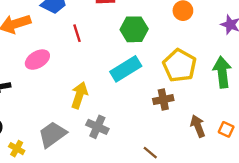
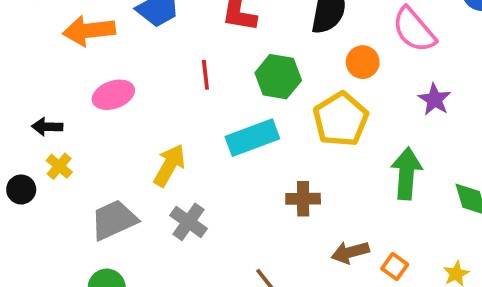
red line: (77, 33) -> (205, 75), moved
yellow pentagon: (180, 66) -> (341, 119), moved
brown arrow: (198, 126) -> (350, 252), turned -95
yellow cross: (17, 149) -> (59, 166), moved

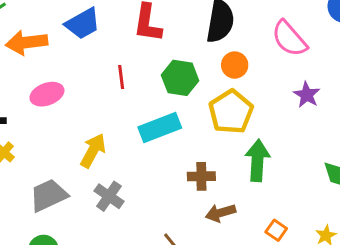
orange circle: (363, 62) -> (235, 65), moved
green arrow: (406, 173) -> (257, 161), moved
brown arrow: (350, 252) -> (221, 213), moved

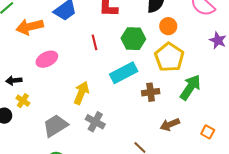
green arrow: (257, 161) -> (190, 87), turned 36
brown cross: (201, 176) -> (151, 92), moved

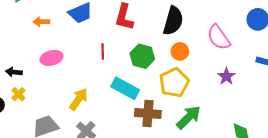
orange arrow: (30, 27) -> (41, 22), size x0.6
cyan rectangle: (124, 73) -> (125, 88), turned 44
brown cross: (151, 92) -> (148, 114), size x1.4

